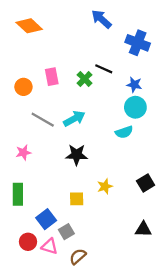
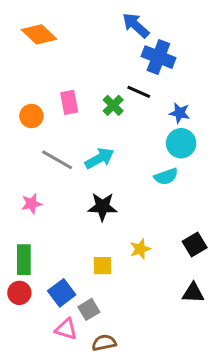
blue cross: (138, 43) -> (158, 57), moved
black triangle: (143, 229) -> (193, 293), moved
red circle: (28, 242) -> (19, 293), moved
brown semicircle: (78, 256) -> (104, 343), turned 30

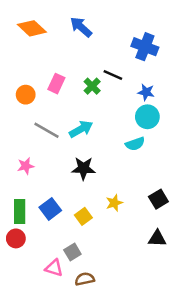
blue arrow: (136, 25) -> (81, 27), moved
blue cross: (158, 57) -> (145, 47), moved
pink rectangle: (69, 102) -> (56, 84), turned 36
yellow square: (102, 266) -> (83, 216), turned -35
blue square: (62, 293) -> (50, 209), moved

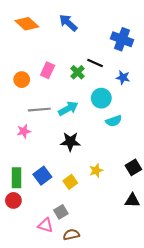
cyan circle: (147, 117) -> (101, 98), moved
gray line: (47, 130) -> (39, 110), turned -35
pink star: (26, 166) -> (24, 131), moved

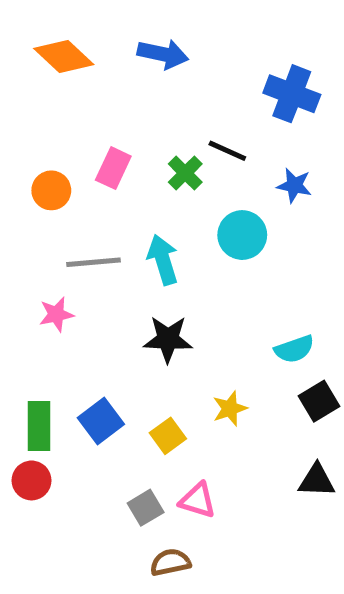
blue arrow: (68, 23) -> (163, 54), turned 150
cyan arrow: (68, 108) -> (163, 260), turned -78
cyan semicircle: (114, 121) -> (294, 349), moved
pink triangle: (45, 225) -> (198, 500), moved

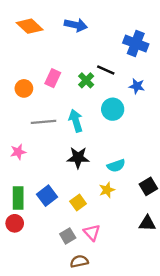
pink star: (56, 314) -> (18, 152), moved
cyan semicircle: (294, 349) -> (116, 166), moved
pink triangle: (198, 500) -> (92, 233), turned 30

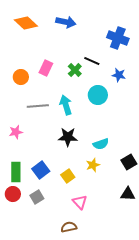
gray square: (68, 236) -> (37, 197), moved

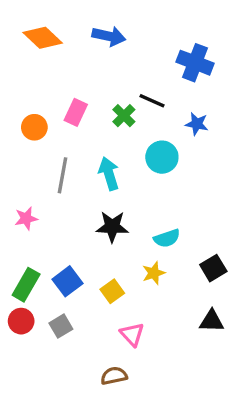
gray line: (38, 106) -> (63, 175), turned -75
green rectangle: (16, 172) -> (26, 285), turned 30

